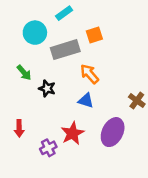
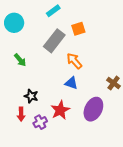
cyan circle: (35, 33) -> (14, 23), moved
gray rectangle: (65, 50) -> (54, 41), turned -35
black star: (47, 88) -> (31, 96), moved
red arrow: (19, 128) -> (21, 114), moved

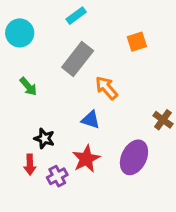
orange square: (78, 29) -> (137, 42), moved
blue triangle: (71, 83) -> (91, 120), moved

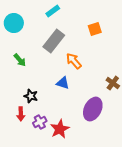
red star: (86, 159) -> (60, 129), moved

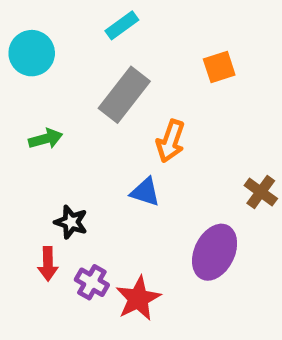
green arrow: (20, 60) -> (46, 139), turned -64
orange arrow: (74, 61) -> (171, 141), turned -120
purple cross: (40, 122) -> (92, 282), turned -32

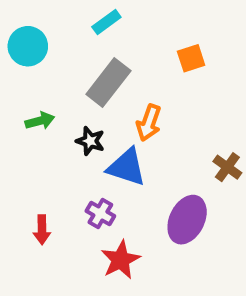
blue triangle: (145, 192) -> (127, 167), size x1.5
black star: (71, 222) -> (90, 141), moved
purple cross: (92, 282) -> (100, 214), moved

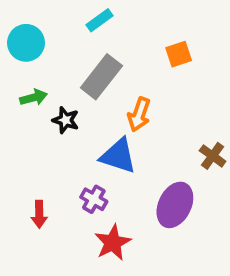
green arrow: (40, 121) -> (34, 97), moved
black star: (90, 141) -> (66, 120), moved

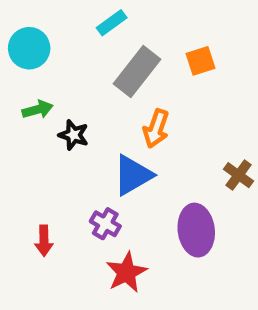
gray rectangle: (101, 77) -> (137, 71), moved
blue triangle: (118, 156) -> (133, 175), turned -48
purple ellipse: (175, 205) -> (196, 230), turned -33

